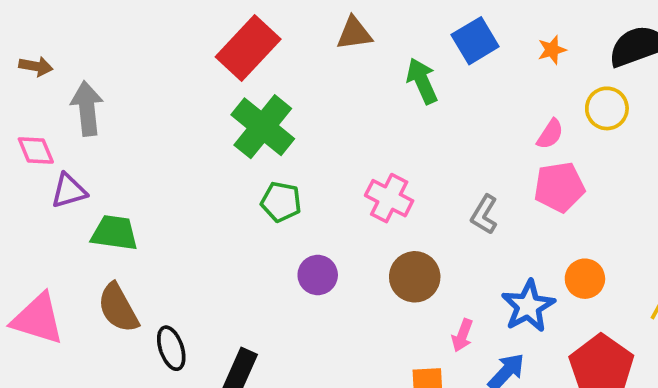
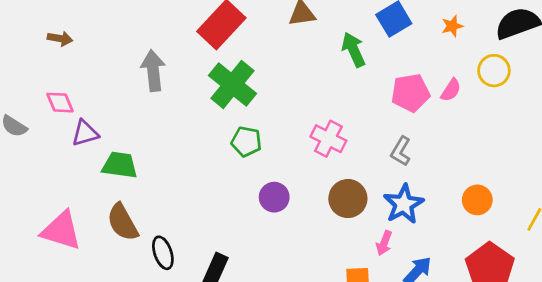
gray arrow: (87, 108) -> (153, 71), moved
pink pentagon: (559, 187) -> (411, 93), moved
blue star: (528, 306) -> (404, 204), moved

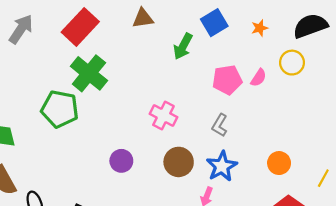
green arrow: (353, 50) -> (183, 46), turned -128
gray arrow: (153, 71) -> (21, 29), moved, turned 40
green pentagon: (246, 142) -> (60, 109), moved, size x1.6

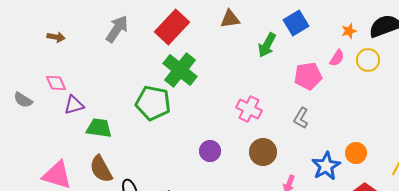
orange star: (260, 28) -> (349, 31), moved
pink semicircle: (259, 78) -> (337, 58), moved
blue star: (222, 166) -> (326, 166), moved

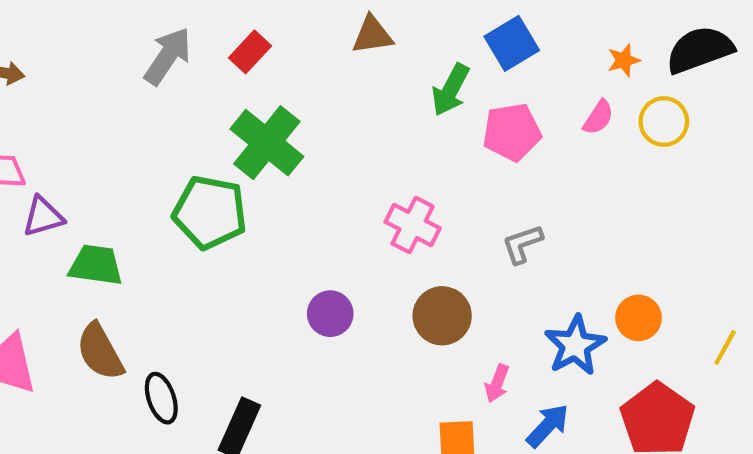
red rectangle: (172, 27) -> (250, 52), size x0.6
gray arrow: (117, 29) -> (168, 56), moved
pink pentagon: (308, 76) -> (512, 132), moved
gray L-shape: (301, 118) -> (522, 244), turned 40

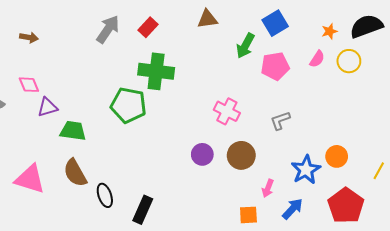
green cross: (267, 143) -> (156, 71), turned -32
purple circle: (330, 314) -> (202, 154), moved

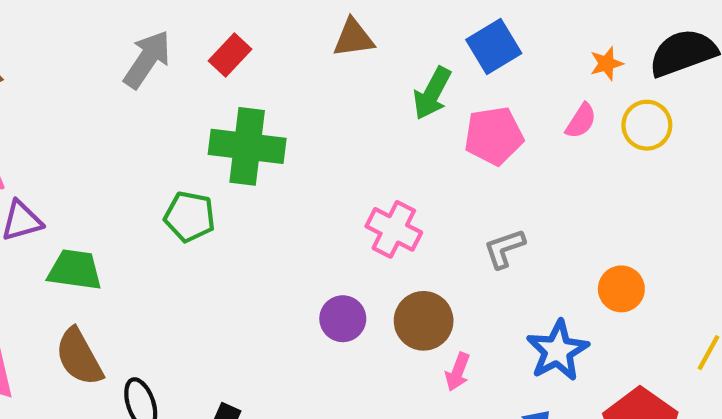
green pentagon: (128, 105) -> (190, 217), size x0.7
orange circle: (337, 156) -> (621, 289), moved
pink arrow: (268, 188) -> (458, 372), moved

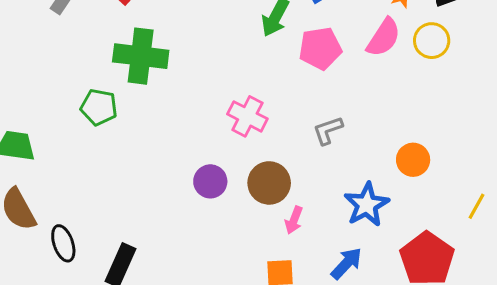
pink semicircle: (581, 121) -> (384, 37), size x1.5

